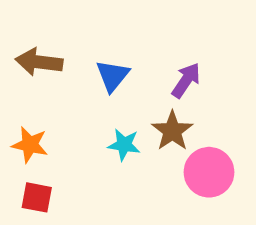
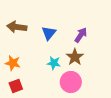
pink circle: (209, 172) -> (71, 82), moved
red square: (37, 197) -> (16, 86), turned -32

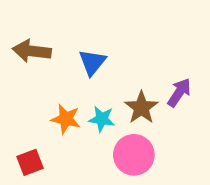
purple arrow: (81, 35) -> (179, 92), moved
orange star: (13, 63) -> (66, 119), moved

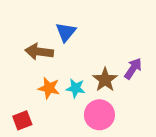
brown arrow: (32, 51) -> (39, 52), moved
blue triangle: (92, 62) -> (66, 32), moved

